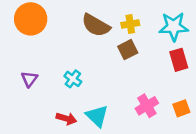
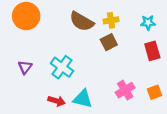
cyan star: (174, 27) -> (148, 23), size x0.6
cyan cross: (73, 79) -> (62, 67), size x1.5
cyan triangle: (97, 116) -> (83, 99), turned -30

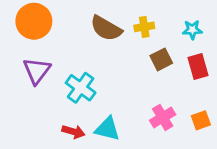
brown square: (109, 42) -> (161, 59), moved
purple triangle: (25, 67) -> (37, 71), moved, size x1.5

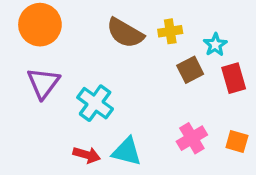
cyan star: (192, 30) -> (215, 45), moved, turned -30
orange square: (201, 120) -> (237, 142), turned 36

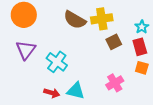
yellow cross: (170, 31) -> (102, 19), size x1.5
cyan star: (215, 45) -> (142, 27), moved
orange square: (237, 142) -> (142, 68), moved

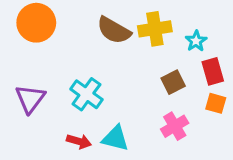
cyan star: (142, 27) -> (196, 41), moved
brown square: (114, 42) -> (173, 82), moved
purple triangle: (26, 50) -> (30, 99), moved

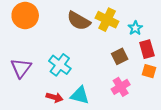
yellow cross: (155, 29) -> (107, 20), turned 35

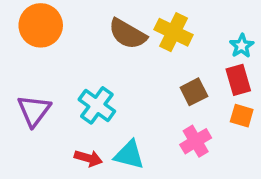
cyan star: (135, 28) -> (242, 46), moved

